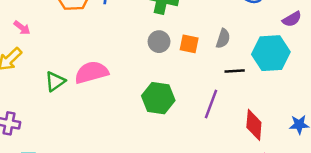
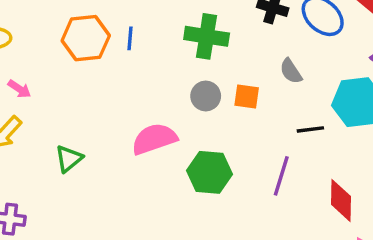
gray semicircle: (223, 39) -> (291, 71), moved, turned 132
pink semicircle: (91, 72) -> (154, 139), moved

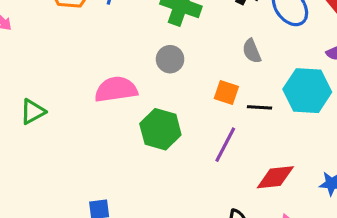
orange square: (247, 96) -> (226, 93), moved
green triangle: (69, 159) -> (33, 112), moved
red diamond: (341, 200) -> (275, 177), turned 72

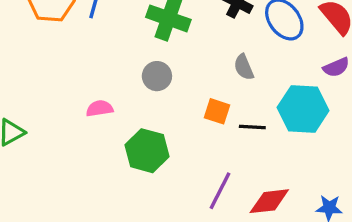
pink semicircle: (116, 89) -> (100, 108), size x0.6
purple line: (225, 145) -> (220, 191), moved

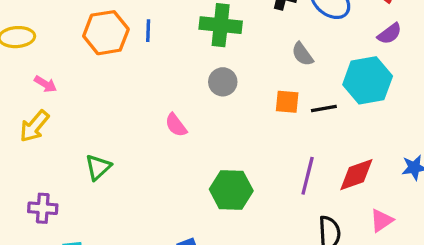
pink semicircle: (100, 108) -> (176, 125), turned -105
green hexagon: (147, 151) -> (231, 190), moved

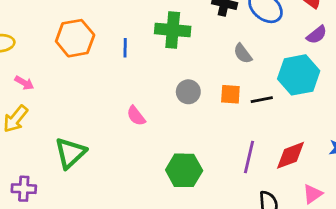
blue line: (148, 31) -> (125, 48), moved
gray circle: (223, 82) -> (188, 92), moved
green triangle: (98, 167) -> (70, 153), size x1.4

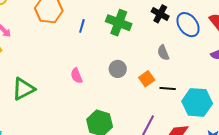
cyan hexagon: (299, 75) -> (197, 102), moved
orange square: (230, 94) -> (147, 79), turned 35

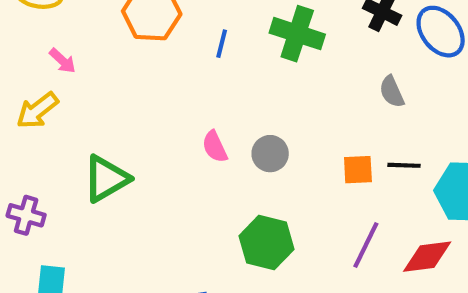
gray circle: (118, 69) -> (270, 154), moved
orange square: (147, 79) -> (358, 170), moved, turned 35

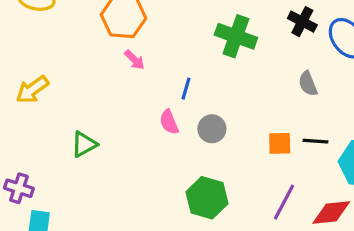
blue line: (222, 44) -> (186, 89), moved
pink arrow: (62, 61) -> (134, 60), moved
green triangle: (106, 179) -> (84, 144), size x0.7
purple cross: (26, 215) -> (19, 188), moved

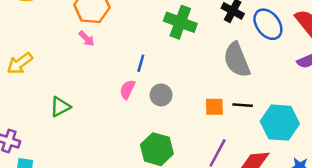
pink arrow: (134, 60) -> (87, 39), moved
gray semicircle: (308, 84) -> (237, 60), size x1.8
pink semicircle: (169, 122) -> (127, 89), turned 48

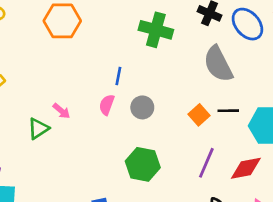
pink arrow: (87, 39) -> (61, 111), moved
orange square: (214, 107) -> (199, 115), turned -36

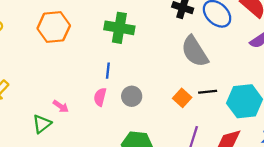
green cross: (156, 30) -> (119, 28), moved

